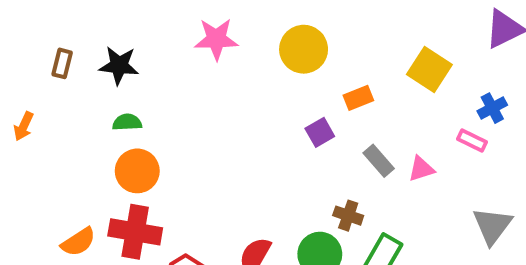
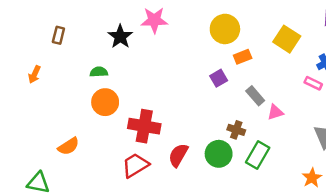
yellow circle: (304, 49) -> (225, 29), moved
black star: (119, 65) -> (120, 37), moved, turned 30
pink triangle: (421, 169) -> (275, 112), moved
red cross: (135, 232) -> (144, 126), moved

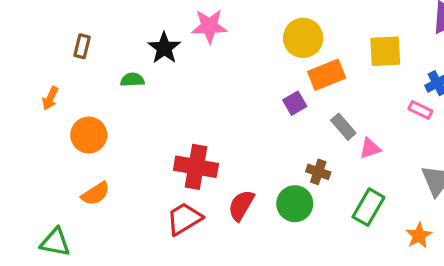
yellow square: (287, 39) -> (385, 51), turned -36
orange rectangle: (243, 57) -> (327, 75), size x1.5
green semicircle: (99, 72) -> (132, 80), moved
orange circle: (105, 102) -> (89, 135), moved
green rectangle: (258, 155) -> (368, 207), moved

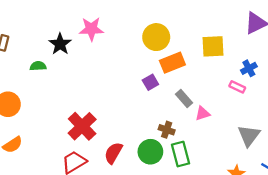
red cross: (196, 167) -> (82, 126), turned 36
green rectangle: (368, 207) -> (181, 154), moved, turned -45

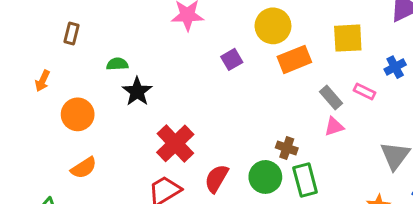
black star: (60, 44) -> (137, 91), moved
purple square: (150, 82) -> (232, 59), moved
pink rectangle: (237, 87) -> (365, 91), moved
gray rectangle: (184, 98) -> (331, 98), moved

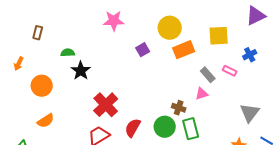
pink triangle: (334, 127) -> (202, 94), moved

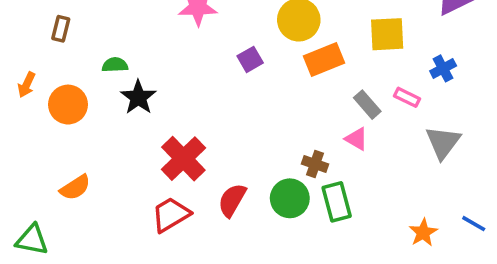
orange circle: (42, 86) -> (68, 105), moved
pink triangle: (202, 94) -> (356, 139), turned 48
gray triangle: (250, 113) -> (443, 142), moved

